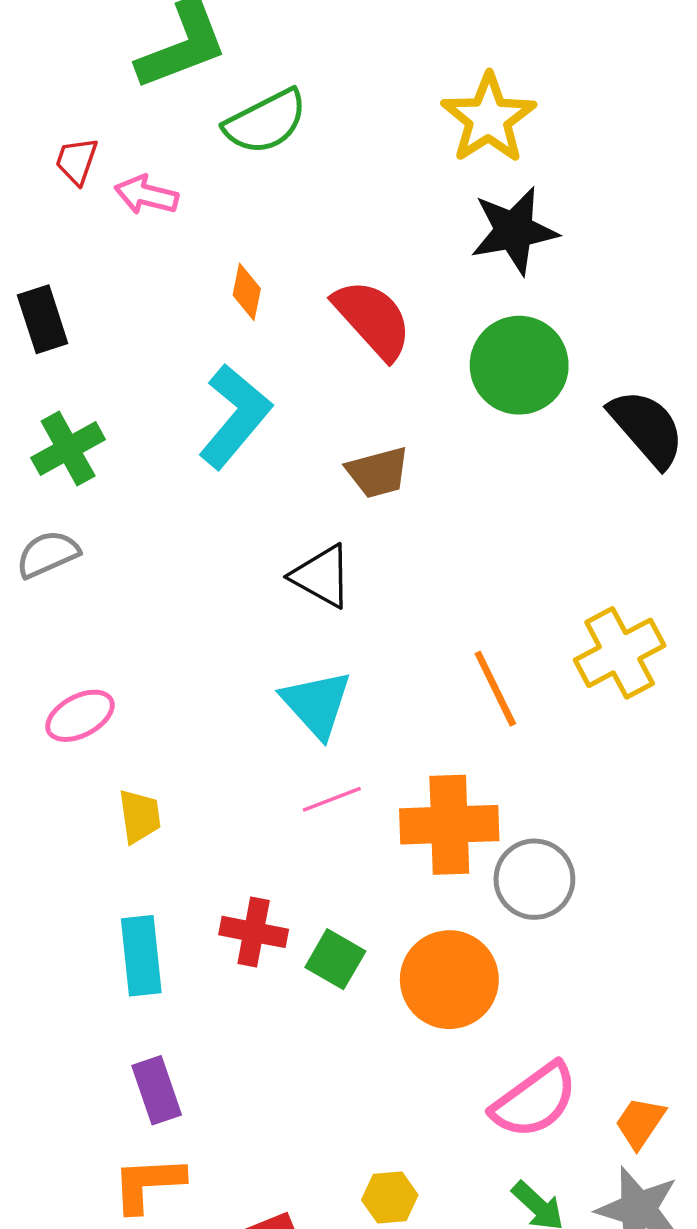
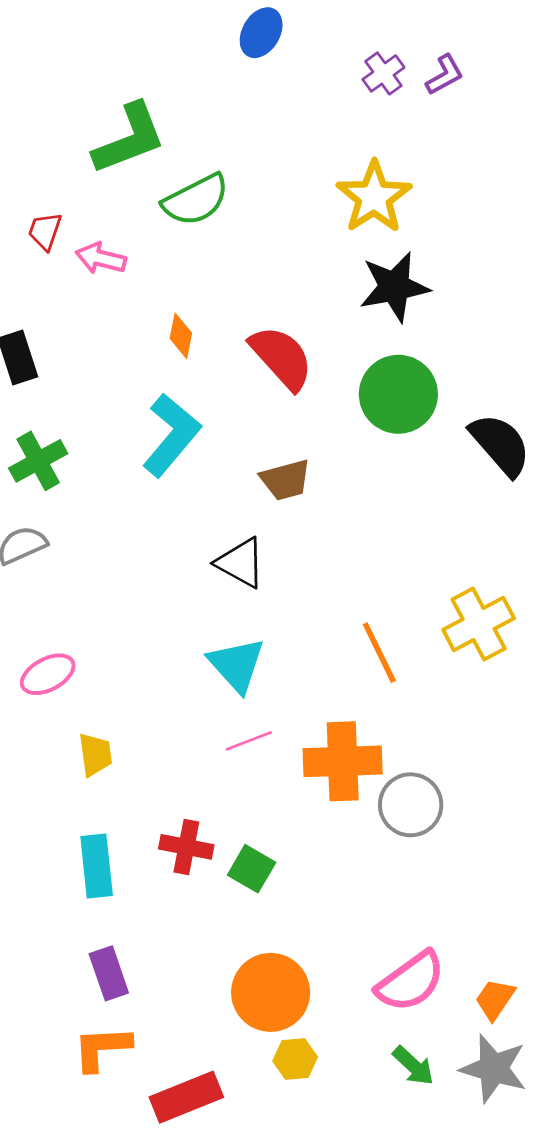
orange circle: (449, 980) -> (271, 992), moved

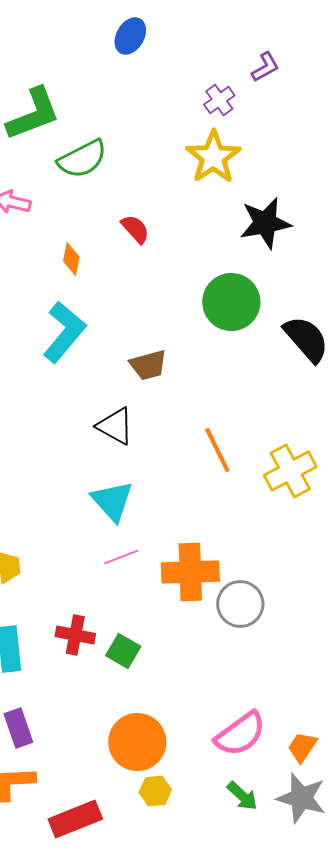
purple cross: (383, 73) -> (219, 100), moved
black star: (394, 287) -> (265, 223), moved
red semicircle: (281, 358) -> (135, 229), moved, size x0.6
orange line: (379, 653) -> (217, 450), moved

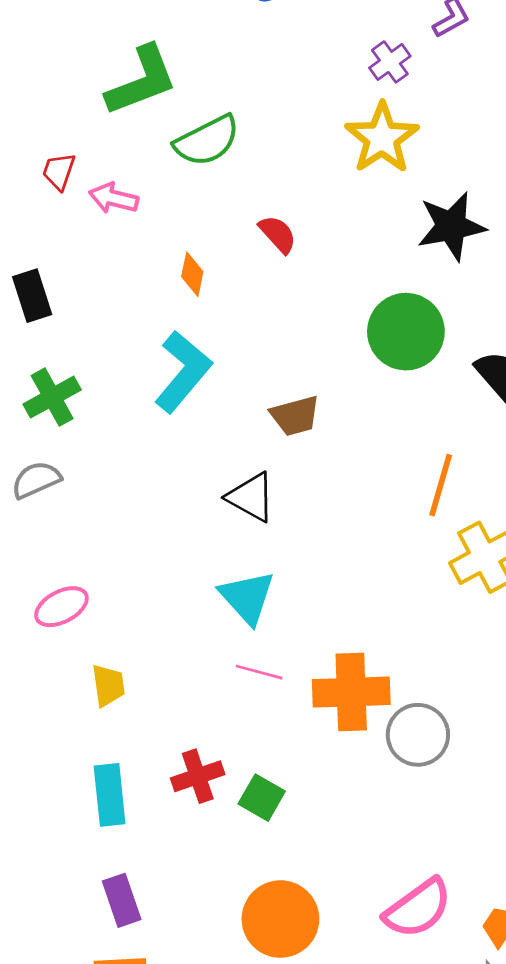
orange line: (217, 450) -> (441, 485), moved, turned 42
pink line: (121, 557) -> (259, 672), turned 36
red cross: (75, 635) -> (198, 776), turned -30

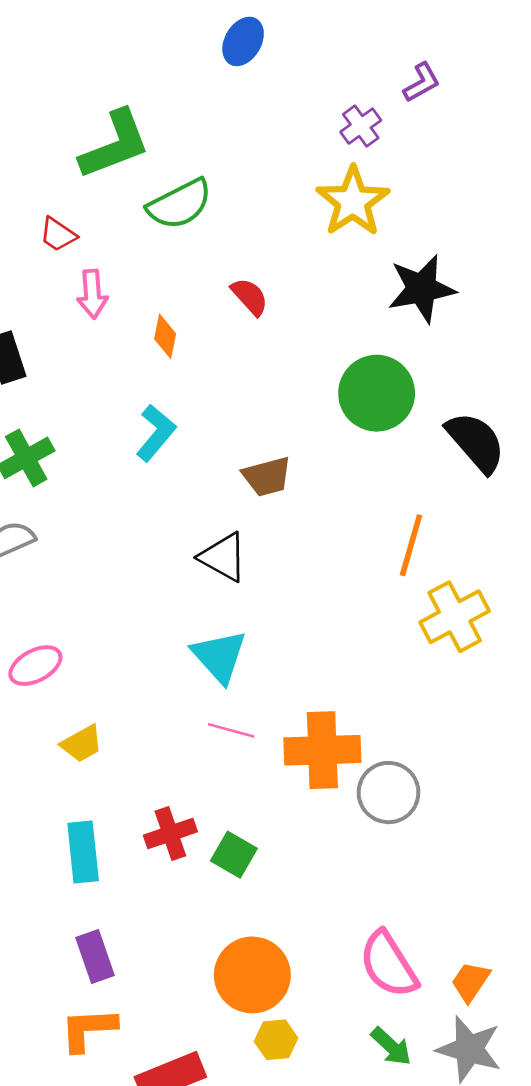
red trapezoid: (59, 171) -> (58, 235), moved, turned -75
pink arrow: (114, 198) -> (92, 294), moved, turned -108
cyan L-shape: (183, 372) -> (156, 433), size x0.7
yellow trapezoid: (108, 685) -> (82, 744), turned 69
pink semicircle: (418, 908) -> (389, 964), turned 94

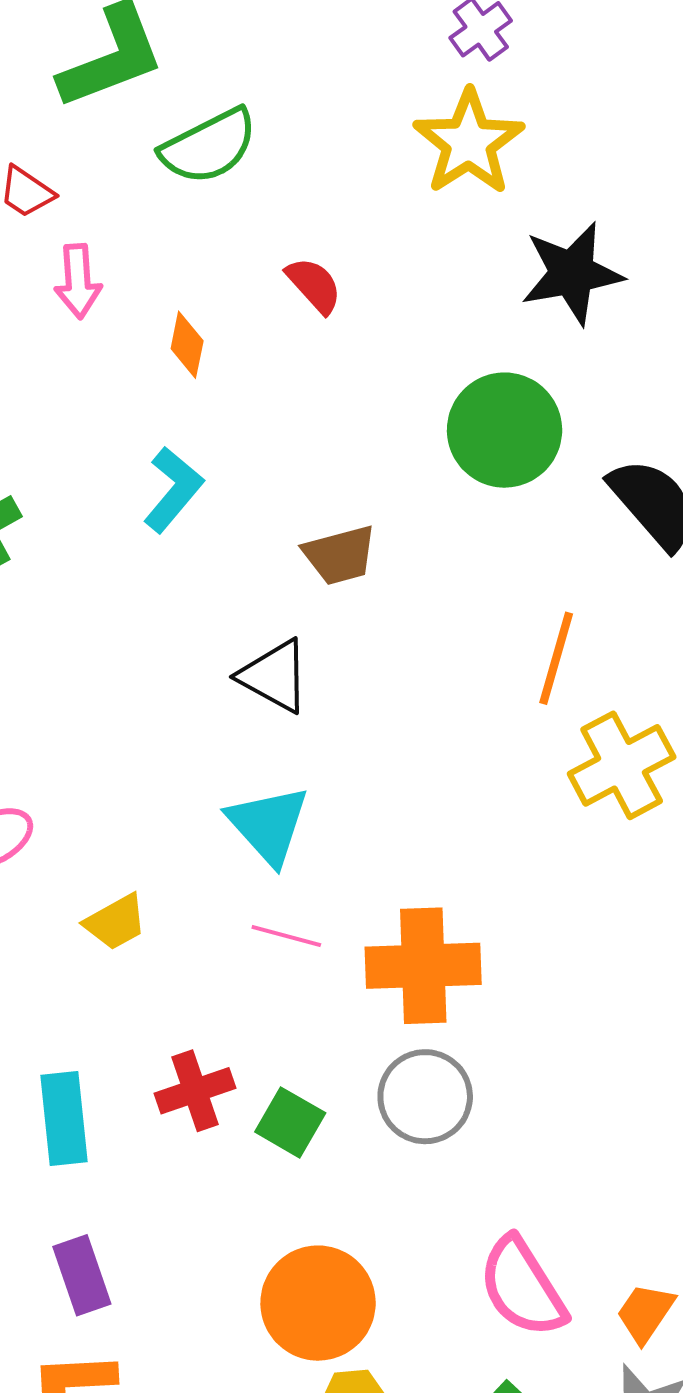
yellow trapezoid: (82, 744) -> (116, 922), moved
gray circle: (389, 793) -> (425, 1097), moved

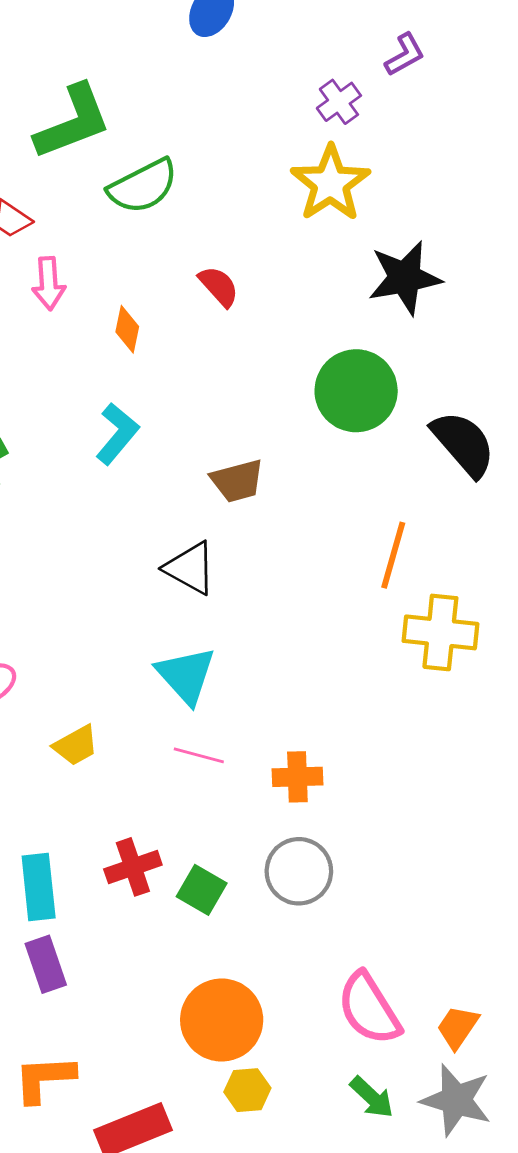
yellow cross: (622, 765) -> (440, 632), turned 34
orange cross: (423, 966) -> (297, 777), size x0.6
purple rectangle: (82, 1275) -> (46, 964), moved

